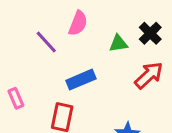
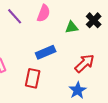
purple line: (46, 42) -> (15, 16), moved
red arrow: (149, 75) -> (85, 63), moved

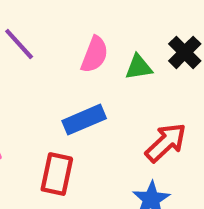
pink semicircle: (44, 13) -> (95, 55), moved

